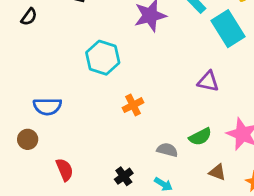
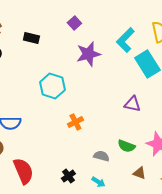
green semicircle: (200, 137) -> (126, 146), turned 48
red semicircle: (65, 170) -> (23, 171), size x1.5

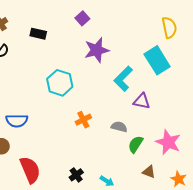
cyan L-shape: (125, 40) -> (123, 79), moved
green semicircle: (126, 146) -> (136, 144), turned 102
gray semicircle: (101, 156) -> (119, 127), moved

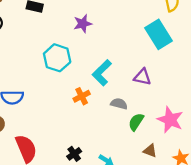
purple star: (97, 50) -> (83, 24), moved, size x0.7
cyan L-shape: (123, 79) -> (102, 73), moved

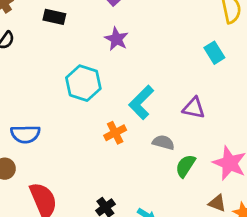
purple star: (83, 24) -> (116, 39), turned -30
cyan rectangle: (158, 34) -> (214, 53), size x0.6
brown triangle: (150, 151) -> (217, 203), moved

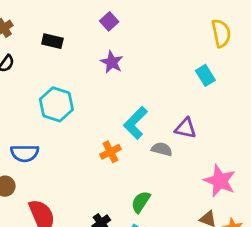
cyan hexagon: (83, 83) -> (56, 104), moved
gray semicircle: (163, 142) -> (162, 149), moved
green semicircle: (185, 166) -> (141, 202), moved

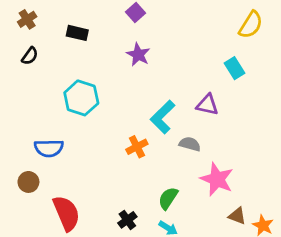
yellow semicircle: (221, 33) -> (251, 25), turned 44
purple triangle: (186, 128) -> (207, 105), moved
pink star: (220, 181) -> (217, 179), moved

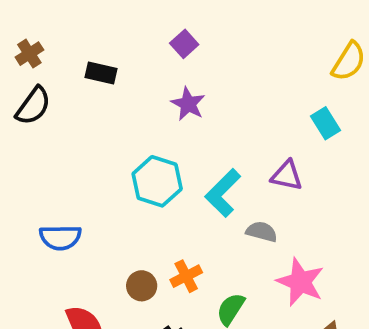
black semicircle: (30, 56) -> (33, 106), size x1.5
cyan hexagon: (81, 98) -> (157, 181), moved
orange cross: (137, 147) -> (186, 276), moved
brown circle: (28, 182) -> (142, 286), moved

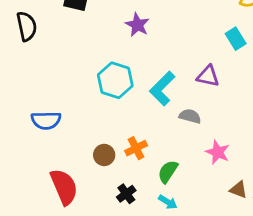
black semicircle: (33, 106) -> (27, 26), turned -48
pink star: (300, 282) -> (218, 152), size x0.7

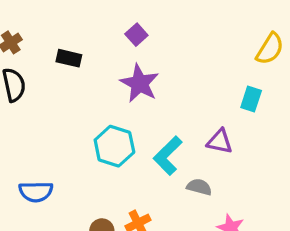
purple star: (137, 25) -> (140, 83), size x1.4
cyan rectangle: (236, 39) -> (251, 99), turned 50

